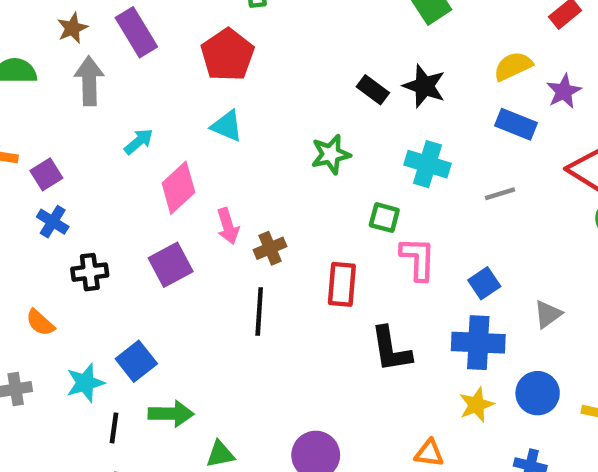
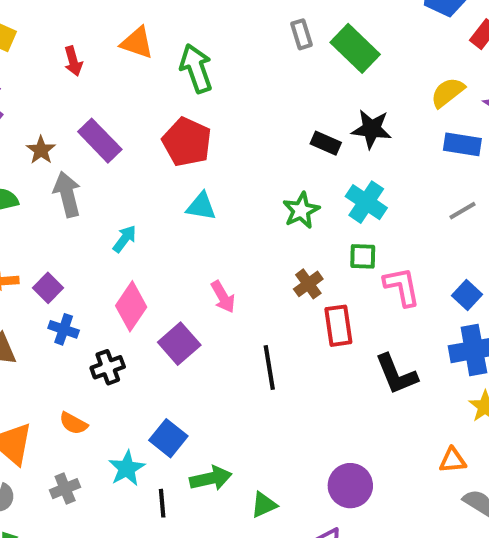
cyan cross: (427, 164) -> (366, 202), moved, turned 30
pink diamond: (178, 188) -> (131, 306), moved
brown cross: (270, 248) -> (308, 284), moved

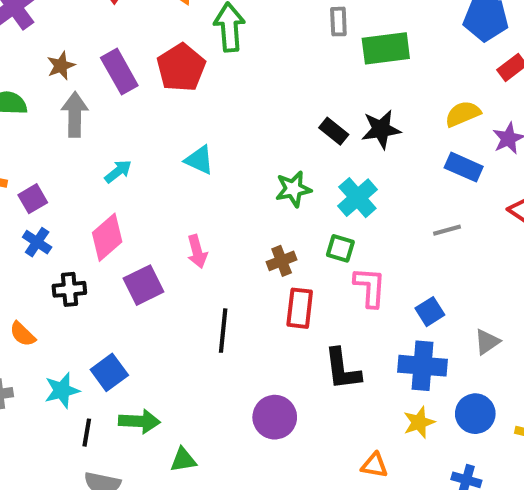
green rectangle: (355, 48) -> (386, 48), turned -66
black star: (372, 129) -> (381, 129), turned -30
red pentagon: (187, 142) -> (181, 68), moved
purple circle: (350, 486) -> (275, 417), moved

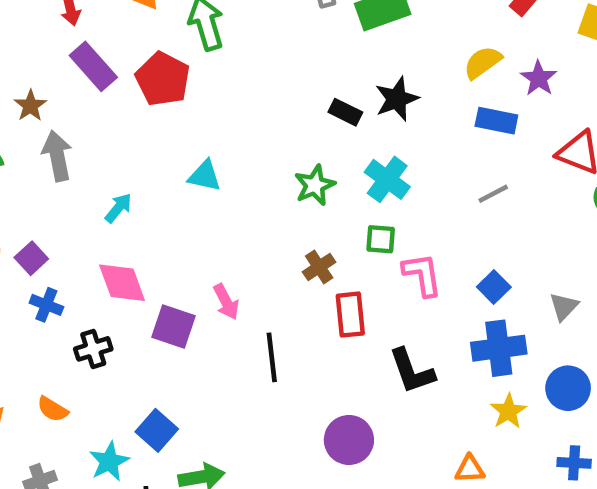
purple rectangle: (119, 72) -> (93, 66), moved
pink diamond: (107, 237) -> (122, 283), turned -57
pink arrow: (197, 251) -> (226, 302), moved
purple square: (144, 285) -> (173, 327), turned -33

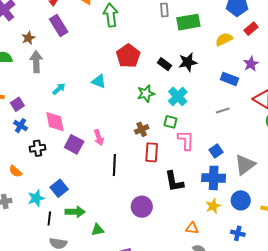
yellow semicircle: (483, 62) -> (224, 39), moved
red pentagon: (163, 79) -> (128, 56), moved
gray triangle: (564, 307) -> (245, 165), size x1.6

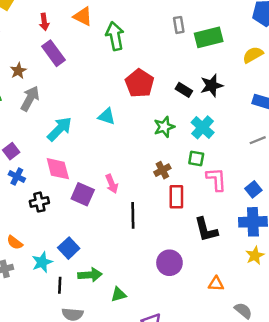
gray arrow: (36, 62) -> (30, 99), turned 35
cyan arrow: (59, 89) -> (60, 129), size x1.6
orange semicircle: (15, 171) -> (15, 243), moved
orange triangle: (192, 228) -> (216, 284), moved

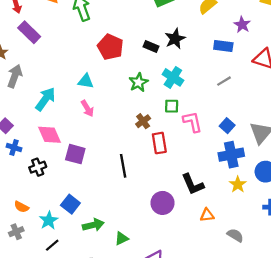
pink arrow: (112, 184) -> (87, 108), moved
black L-shape: (206, 230) -> (193, 184), moved
black line: (60, 285) -> (52, 245), moved, turned 56

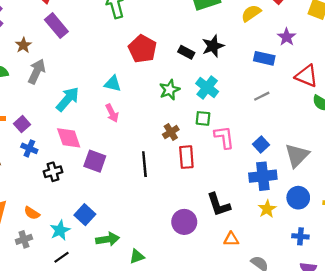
black line: (123, 166) -> (144, 164), moved

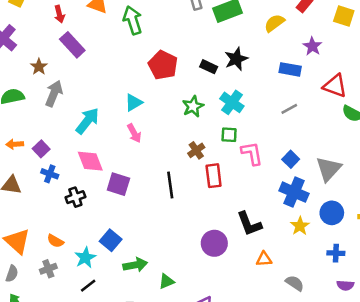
cyan triangle: (113, 84) -> (134, 103), turned -42
blue cross: (263, 176) -> (294, 192), turned 32

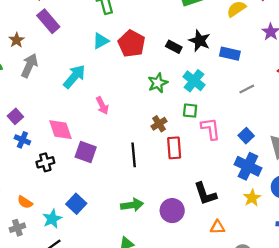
black star: (236, 59) -> (200, 41), turned -30
blue rectangle: (290, 69) -> (230, 54), moved
cyan triangle: (134, 103) -> (101, 41), moved
cyan arrow: (87, 121) -> (74, 77), moved
green arrow: (135, 265) -> (132, 205), moved

